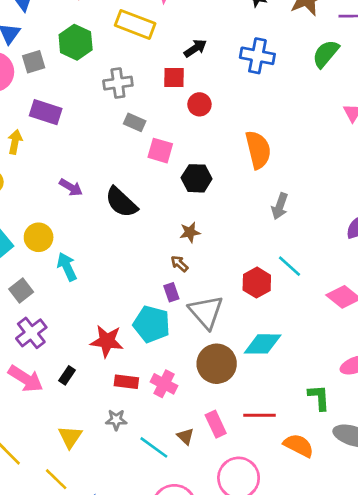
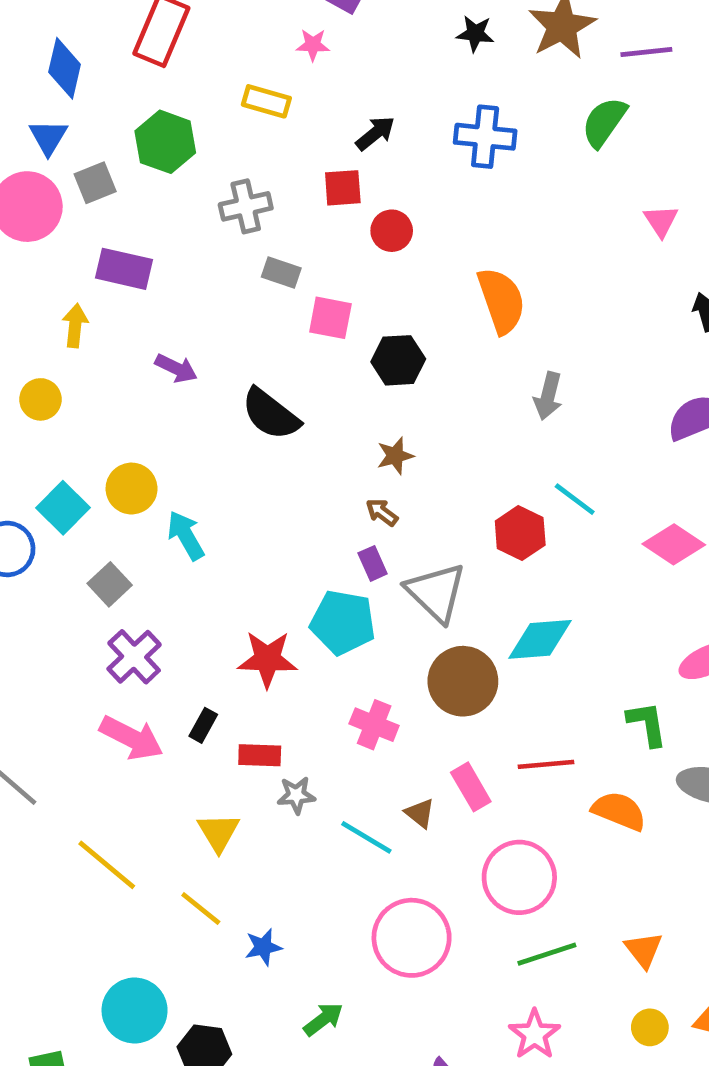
yellow rectangle: (135, 24) -> (266, 101), size x0.7
purple arrow: (71, 187) -> (176, 368), moved
red rectangle: (126, 382) -> (260, 755), moved

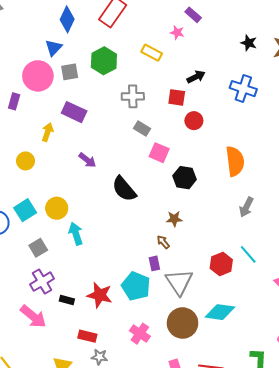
black rectangle: (203, 725) -> (67, 300), moved, turned 64

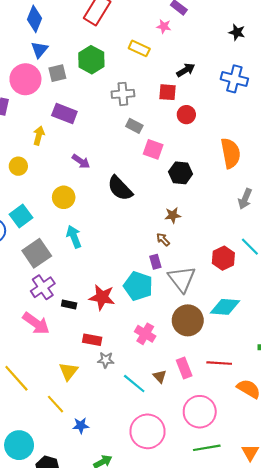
blue diamond: (67, 19) -> (34, 19), moved
yellow circle: (57, 208) -> (64, 197), moved
gray square: (38, 248) -> (37, 253), size x1.5

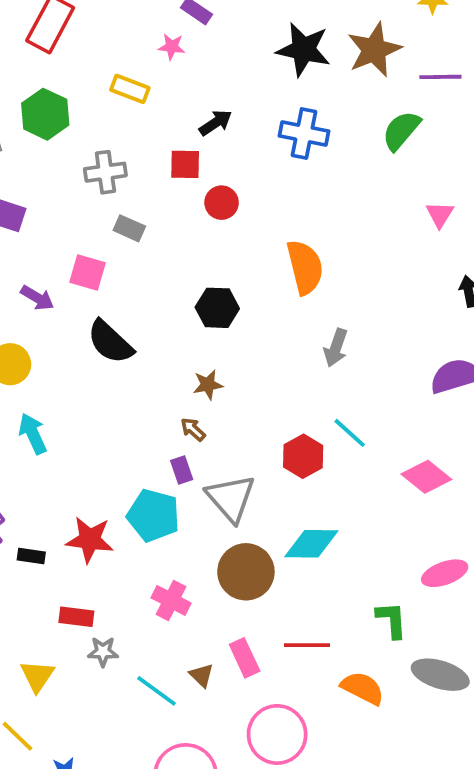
black star: (237, 32) -> (304, 50), size x1.8
pink square: (153, 149) -> (88, 272), moved

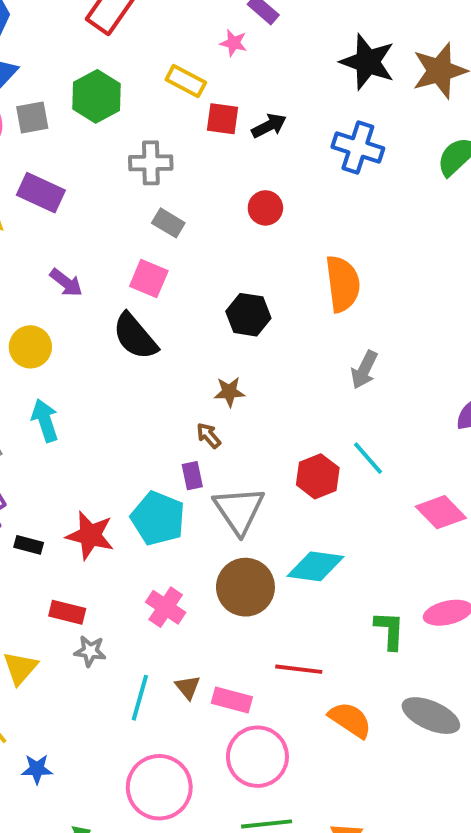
red square: (185, 164) -> (222, 119), moved
pink square: (88, 272) -> (149, 278), moved
green L-shape: (392, 620) -> (390, 630), moved
pink rectangle: (245, 658) -> (232, 700), moved, turned -57
cyan line: (157, 691) -> (140, 698), turned 63

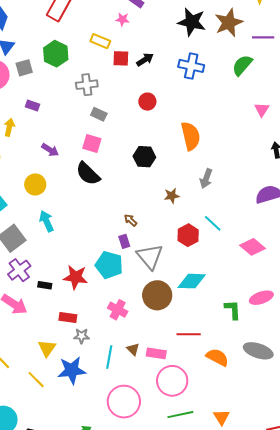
purple rectangle: (41, 193) -> (32, 106), size x0.6
brown star: (229, 392) -> (172, 196), moved
blue star: (37, 769) -> (72, 370), moved, size x1.8

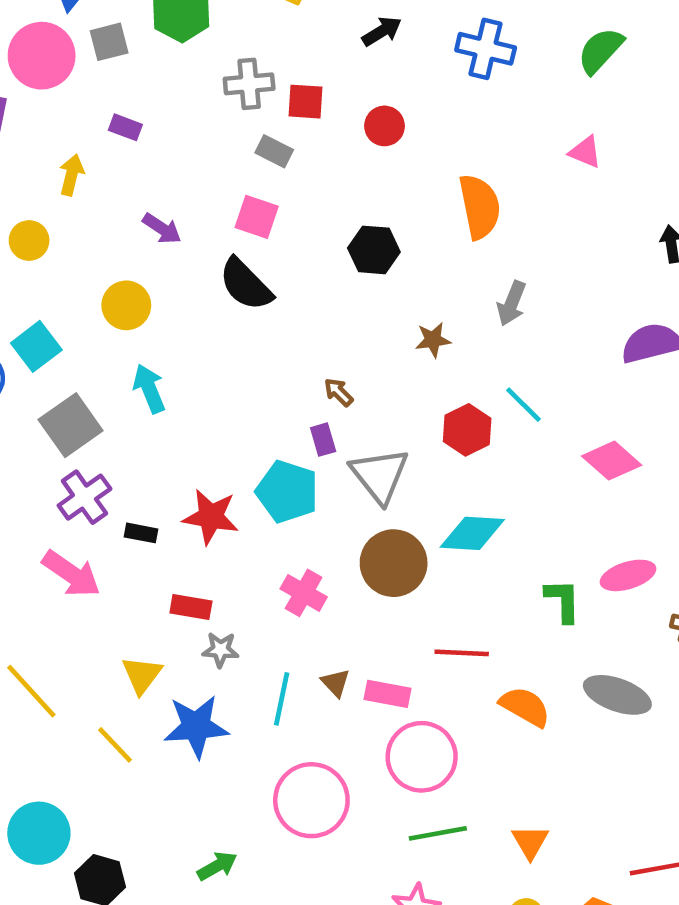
red square: (121, 58) -> (306, 102), moved
pink triangle: (262, 110) -> (585, 152), moved, turned -42

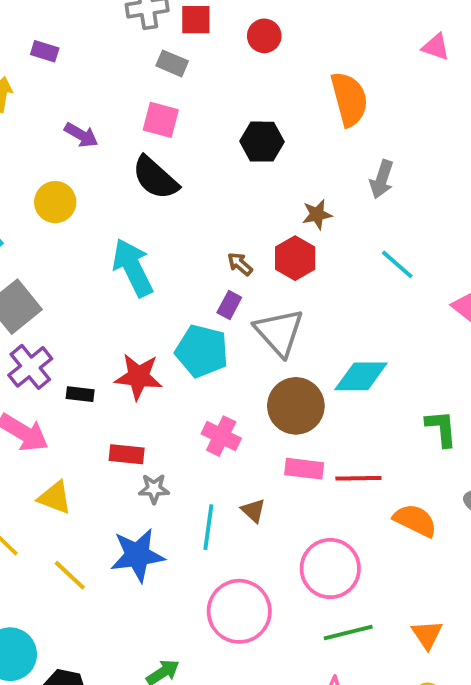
cyan arrow: (149, 389) -> (133, 268), moved, size x1.4
red hexagon: (467, 430) -> (295, 258), moved
purple rectangle: (323, 440) -> (229, 305), turned 48
yellow triangle: (142, 675) -> (55, 498), moved, turned -42
pink rectangle: (387, 694) -> (304, 469), moved

